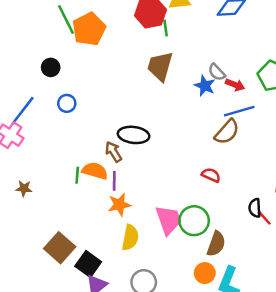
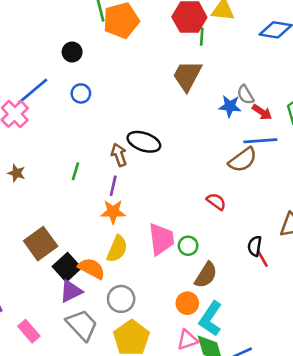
blue star: (205, 86) -> (230, 106), turned -30
orange semicircle: (95, 171) -> (92, 268), moved
green circle: (194, 221) -> (188, 246), size x0.6

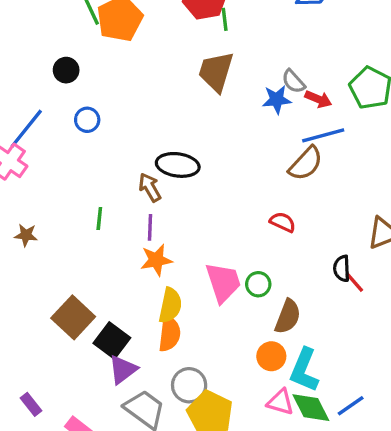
orange semicircle: (92, 268) -> (169, 334), moved, turned 80
gray circle: (121, 299) -> (189, 385), moved
pink triangle: (187, 340) -> (280, 402), turned 45

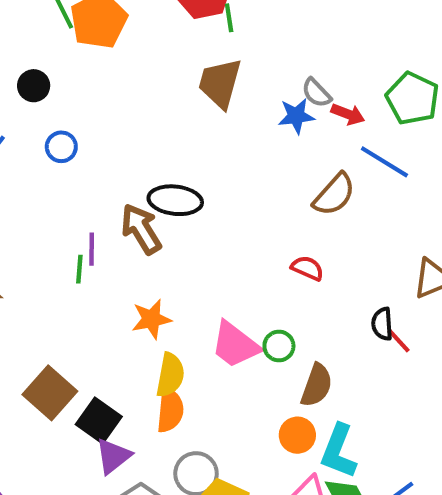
blue line: (323, 135) -> (384, 162), moved, turned 48
brown arrow: (150, 187) -> (141, 229), size x1.4
purple line: (150, 227) -> (92, 249), moved
pink trapezoid: (223, 282) -> (235, 345), turned 147

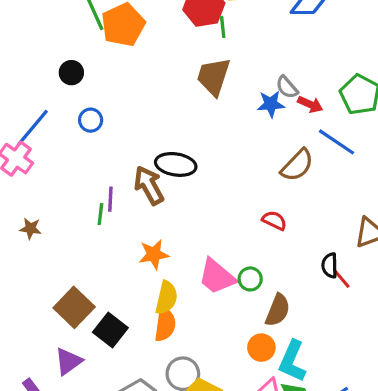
purple triangle: (113, 456) -> (68, 361), moved

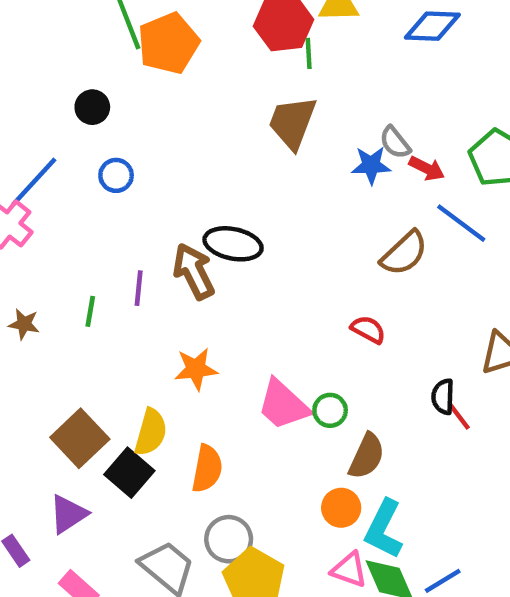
green line: (100, 214) -> (90, 311), moved
yellow semicircle: (166, 298) -> (151, 432), moved

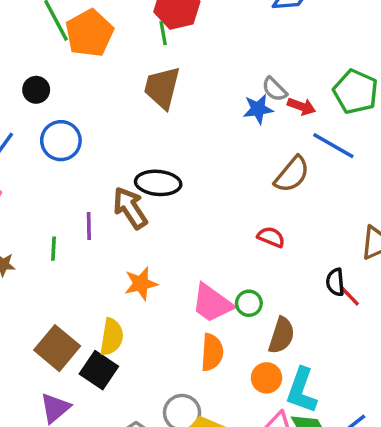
green line: (309, 53) -> (163, 33), moved
brown trapezoid: (292, 123) -> (162, 88), moved
blue circle: (116, 175) -> (61, 141), size x1.5
orange semicircle: (207, 469) -> (212, 352), moved

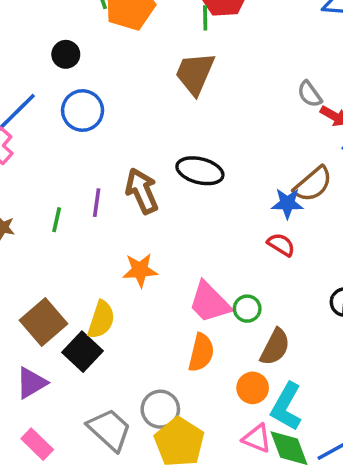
blue star: (258, 109) -> (287, 203), moved
black ellipse: (158, 183) -> (200, 171), moved

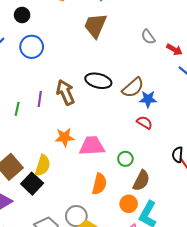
gray semicircle: (310, 94) -> (148, 37), moved
brown semicircle: (313, 184) -> (133, 88), moved
pink trapezoid: (210, 302) -> (92, 146), moved, turned 132

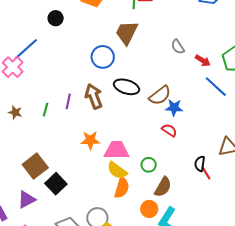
blue circle: (32, 47) -> (103, 57), moved
yellow semicircle: (43, 165) -> (117, 170), moved, turned 105

